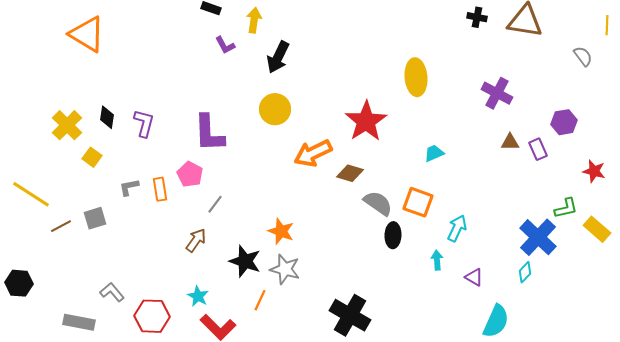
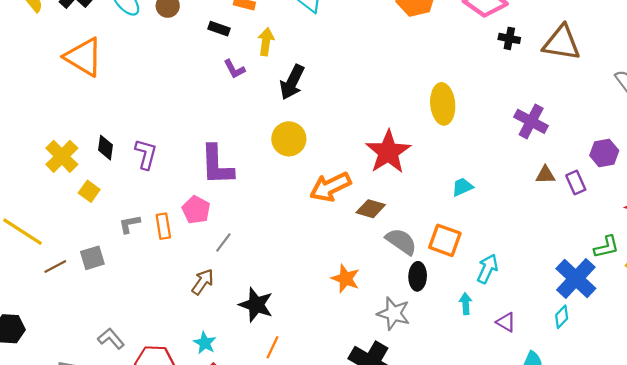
orange star: (281, 231) -> (346, 279), moved
gray star: (285, 269) -> (394, 313), moved

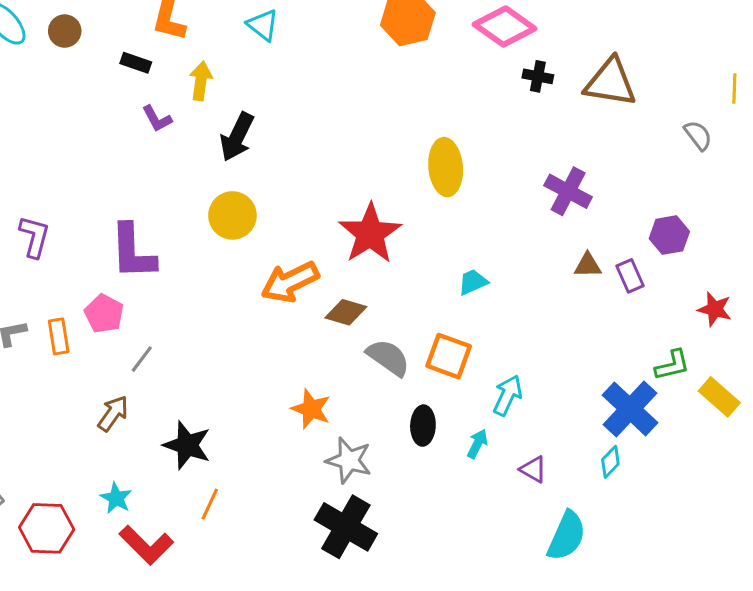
black ellipse: (418, 276) -> (423, 426), moved
cyan arrow: (466, 304) -> (477, 444), turned 30
gray star: (394, 313) -> (349, 460), moved

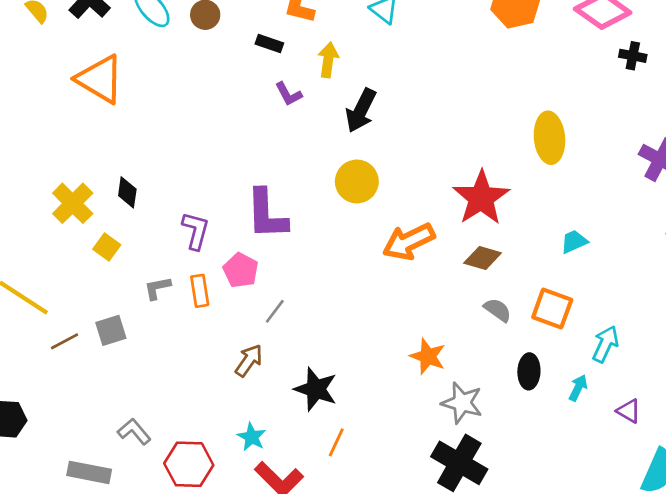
purple L-shape: (34, 237) -> (196, 231), moved
brown diamond: (346, 312) -> (483, 258), moved
gray semicircle: (388, 358) -> (498, 310), size x0.7

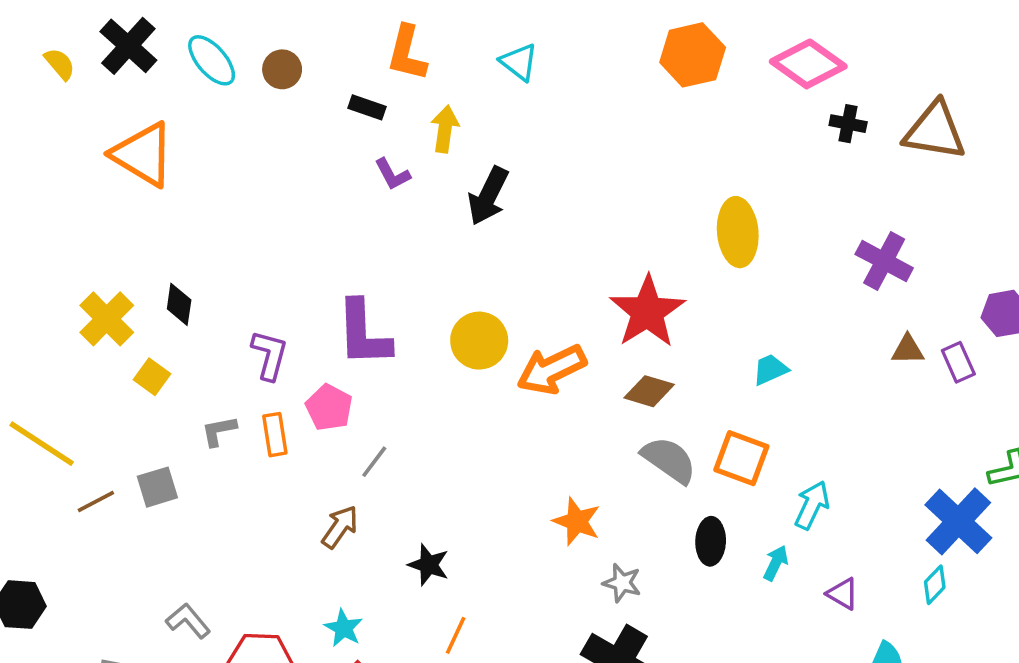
yellow circle: (357, 181) -> (479, 341), moved
gray semicircle: (498, 310) -> (669, 460), size x1.5
black star: (316, 389) -> (429, 565), size x0.7
gray star: (462, 403) -> (622, 583), size x0.7

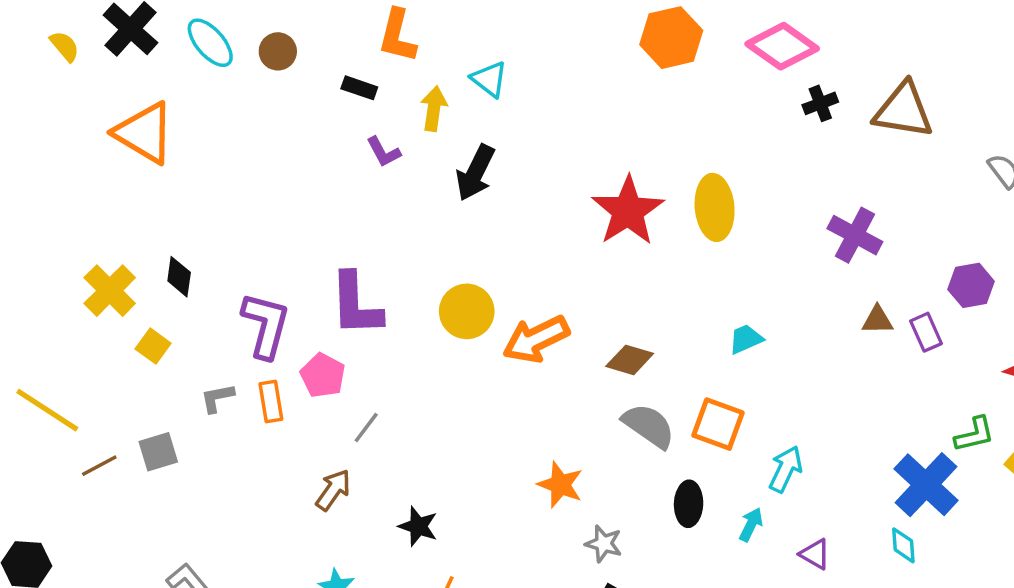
cyan triangle: (519, 62) -> (489, 79), moved
black cross: (848, 124) -> (820, 103), turned -32
red star: (647, 312) -> (628, 211), moved
purple L-shape: (269, 355) -> (266, 325), size x1.4
cyan diamond: (935, 585) -> (903, 545), turned -48

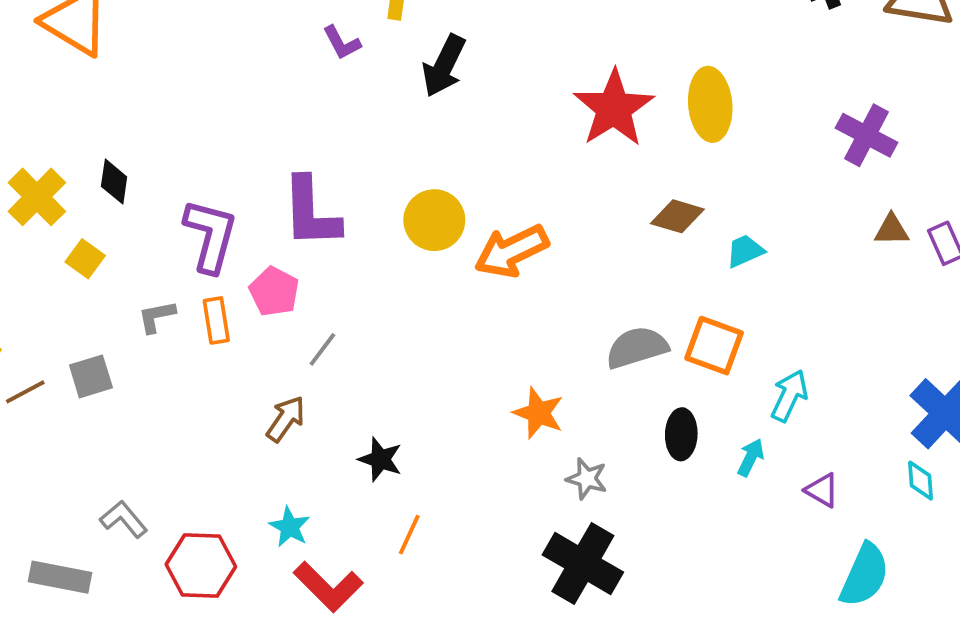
brown diamond: (630, 360) -> (677, 216), moved
gray semicircle: (649, 426) -> (637, 347), turned -52

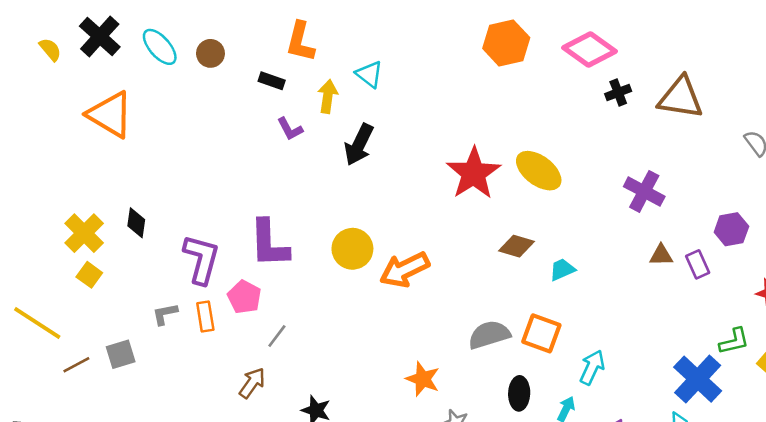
yellow ellipse: (710, 104) -> (539, 171), turned -48
yellow square: (85, 259) -> (89, 275), moved

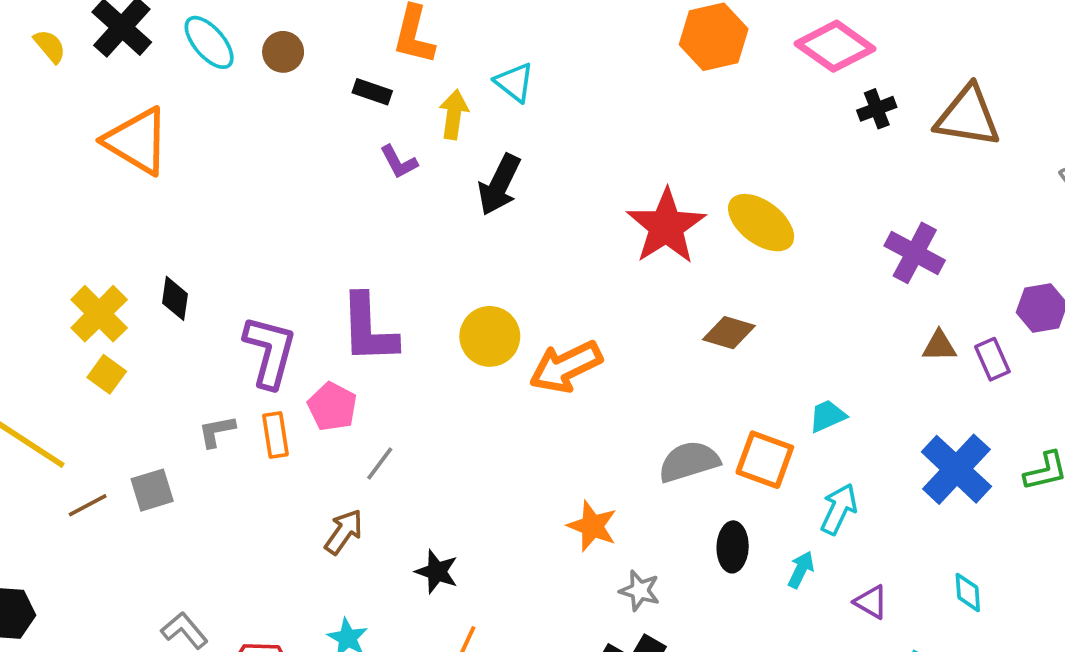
cyan trapezoid: (562, 270) -> (827, 416), moved
blue cross: (698, 379) -> (956, 469), moved

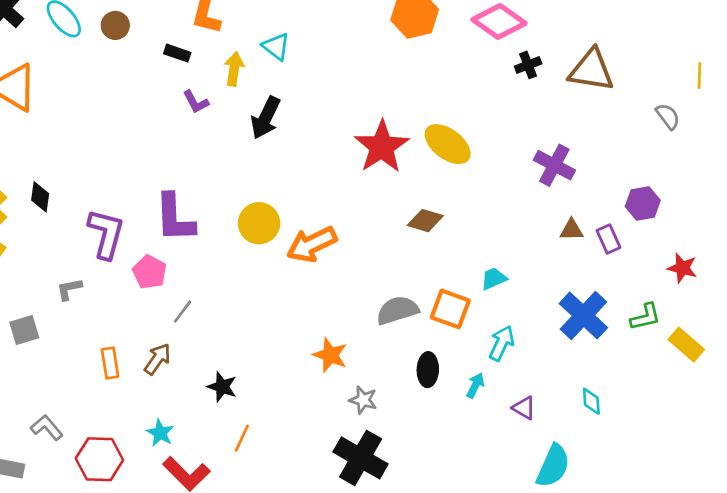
orange rectangle: (275, 435) -> (110, 363), moved

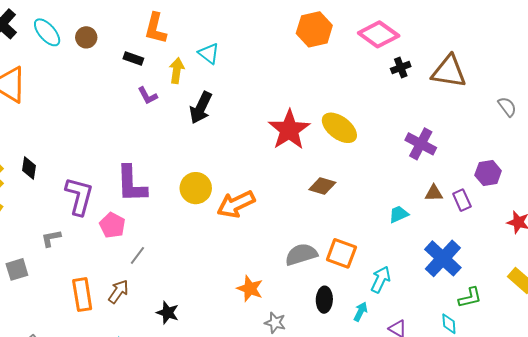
cyan trapezoid: (494, 279) -> (399, 214), moved
green L-shape: (645, 317) -> (470, 298), moved
orange rectangle: (110, 363) -> (82, 295), size x1.4

